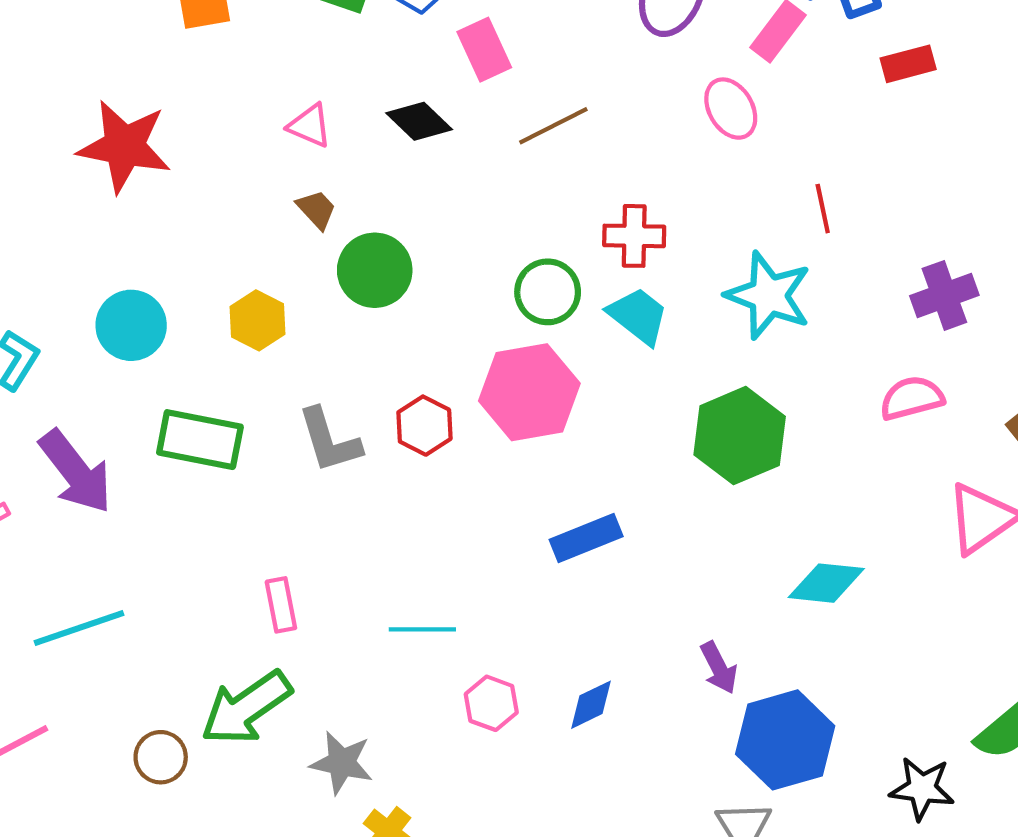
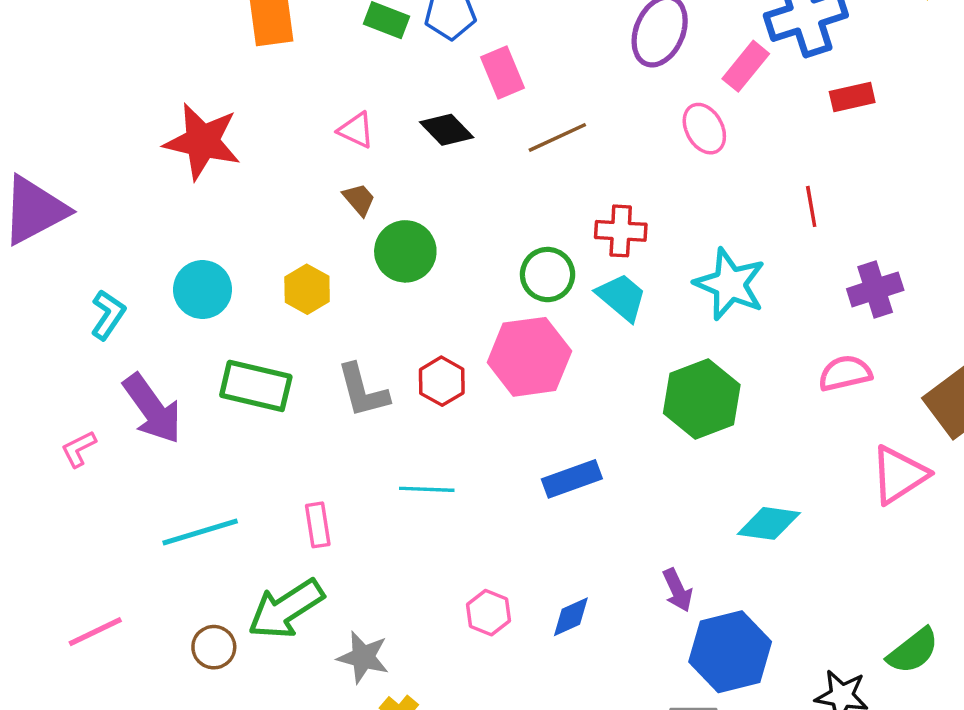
red line: (823, 209) -> (811, 206), moved
cyan line: (79, 628) -> (200, 532), moved
cyan line: (422, 629) -> (427, 489), moved

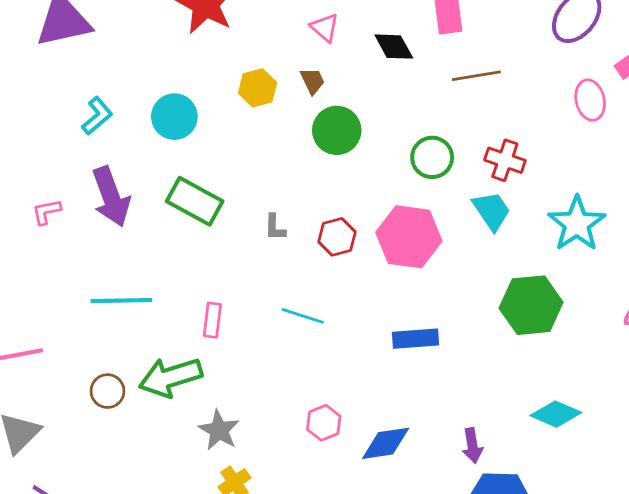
green circle: (548, 275) -> (432, 157), moved
yellow hexagon: (307, 289) -> (258, 88), moved
gray L-shape: (363, 391) -> (275, 227), size x0.6
blue diamond: (571, 617) -> (386, 443), size x1.4

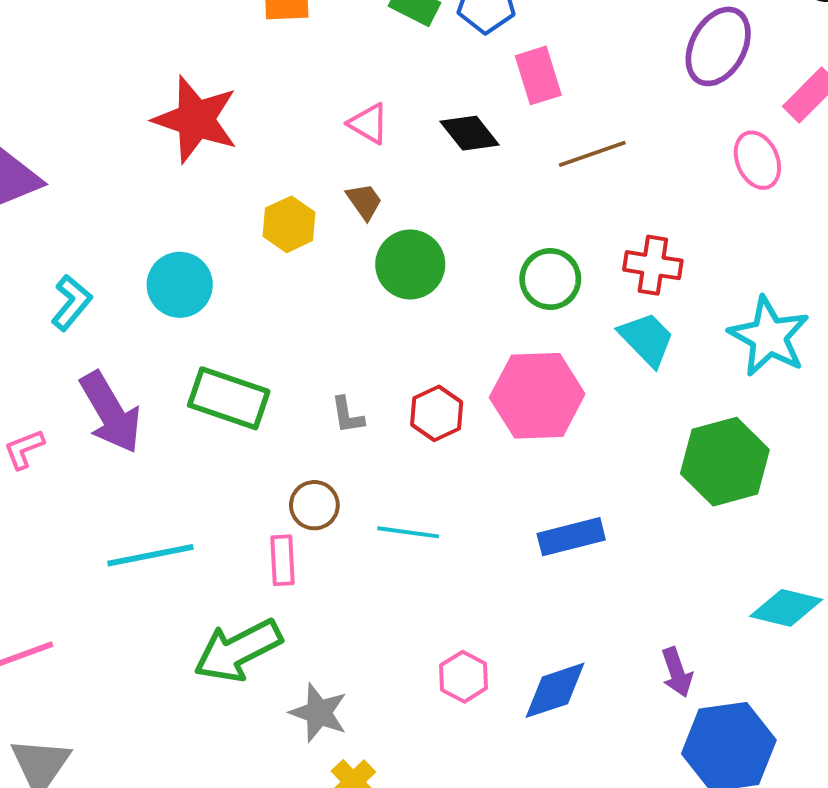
brown circle: (108, 391) -> (314, 505), moved

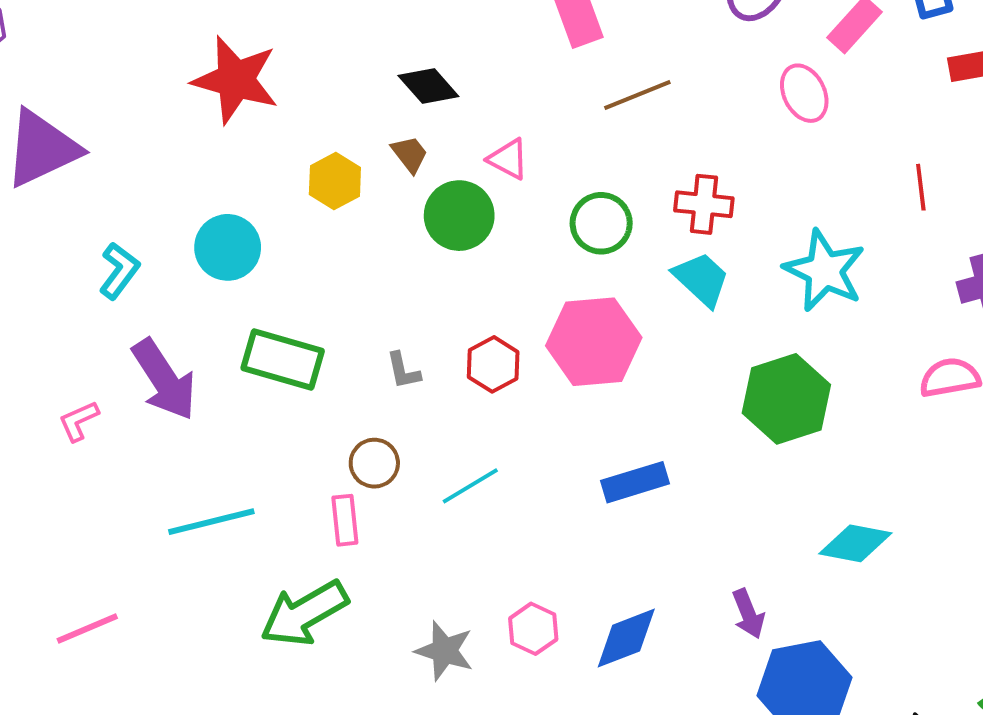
pink triangle: (368, 124) -> (508, 159), moved
black diamond: (470, 133) -> (428, 86), moved
cyan line: (408, 532) -> (470, 486), turned -36
gray star: (319, 713) -> (444, 651), moved

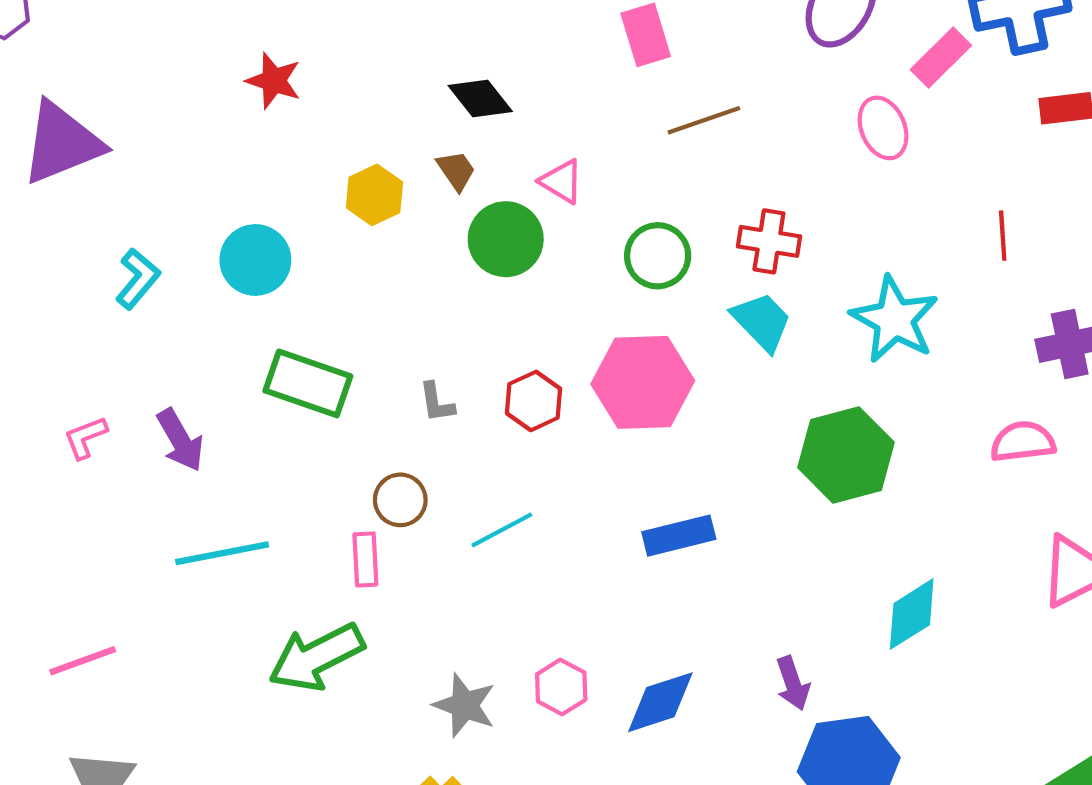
red star: (236, 80) -> (274, 81), size x0.6
purple arrow: (164, 380) -> (180, 440), moved, size x0.7
cyan diamond: (855, 543) -> (912, 614), turned -46

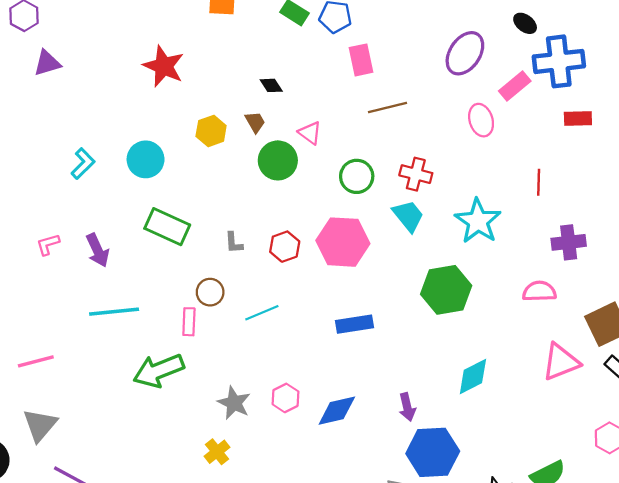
red star: (274, 81) -> (164, 66), size x1.4
black diamond: (480, 98) -> (271, 85), size x0.7
purple triangle: (62, 143) -> (47, 63), moved, size x0.6

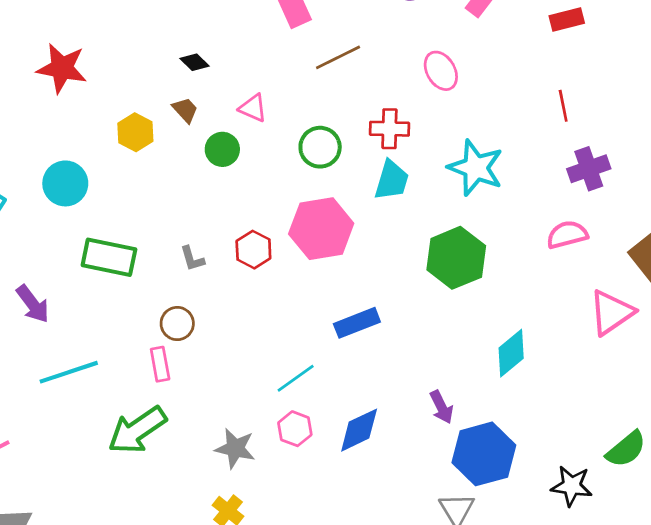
pink ellipse: (481, 120) -> (441, 71), moved
green circle: (278, 160) -> (222, 149), size x0.7
red line: (539, 182) -> (563, 106), moved
cyan trapezoid: (408, 216) -> (392, 180), turned 68
cyan line: (262, 313) -> (296, 378), moved

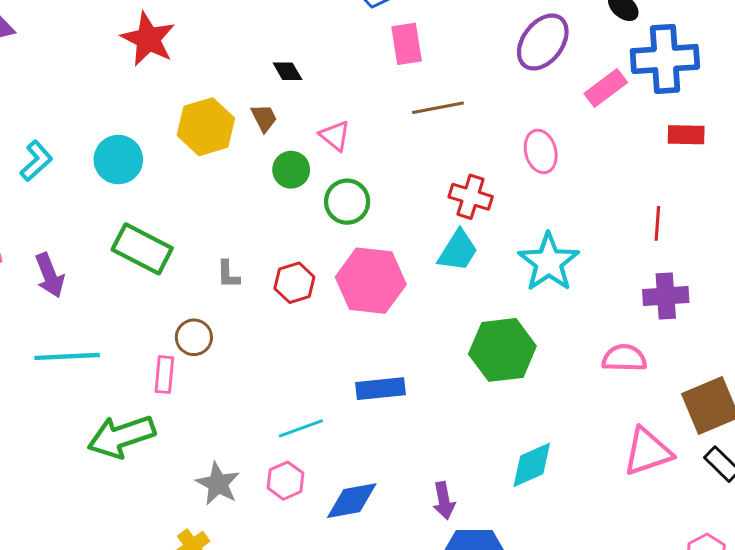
yellow hexagon: (135, 132) -> (206, 127), size x1.4
green circle: (320, 147) -> (347, 202), moved

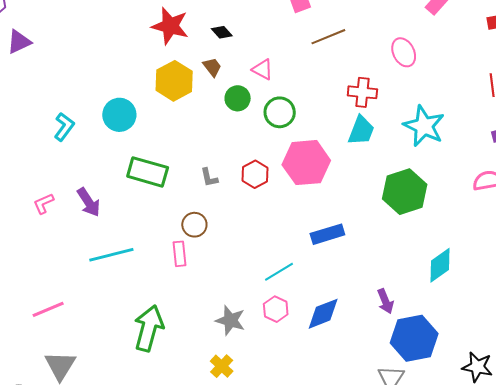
red star: (148, 39) -> (170, 26), moved
green arrow: (121, 436) -> (149, 328), moved, turned 135

